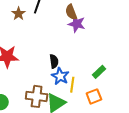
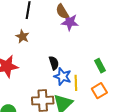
brown star: (19, 14) -> (22, 36), moved
green rectangle: (99, 72) -> (100, 66), turned -64

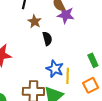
brown star: (22, 36) -> (35, 21), moved
black semicircle: (54, 63) -> (47, 39), moved

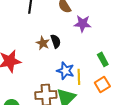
purple star: (66, 15) -> (83, 24), moved
brown star: (35, 21) -> (43, 43), moved

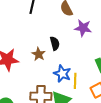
brown star: (43, 43) -> (39, 54), moved

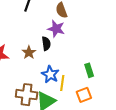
purple star: (83, 28) -> (56, 29), moved

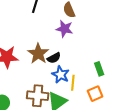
black semicircle: (46, 44) -> (54, 58), moved, turned 72
brown star: (29, 52) -> (38, 54), size x1.5

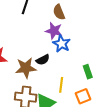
brown star: (38, 54) -> (26, 68), moved, turned 30
blue star: (61, 75) -> (62, 44), moved

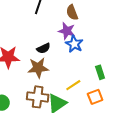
black semicircle: (43, 60) -> (44, 48), moved
yellow line: (61, 85) -> (73, 85), turned 49

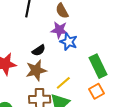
green rectangle: (100, 72) -> (98, 66), size x1.6
yellow line: (73, 85) -> (63, 83), moved

